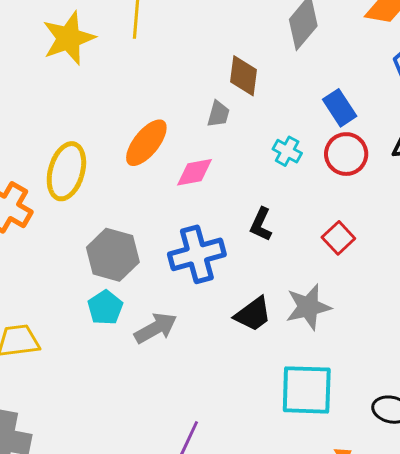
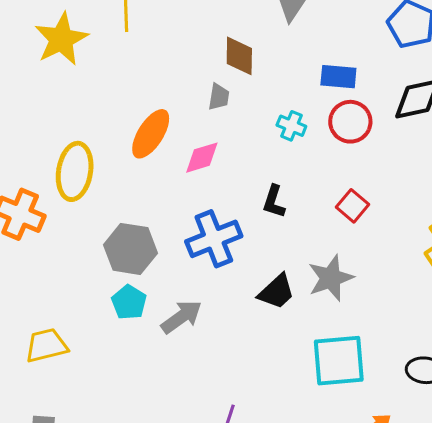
blue rectangle: (340, 108) -> (338, 77), turned -45

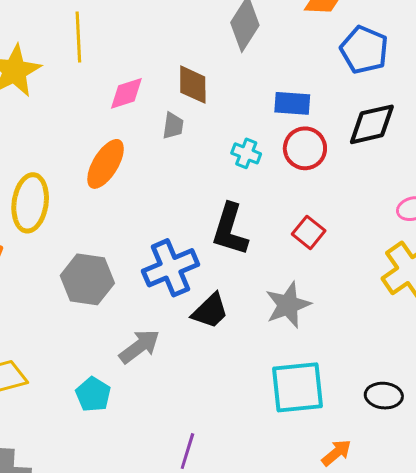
pink diamond: (202, 158) -> (126, 93), moved
black L-shape: (274, 202) -> (230, 229), size x1.6
black trapezoid: (277, 292) -> (210, 311), moved
cyan pentagon: (129, 302) -> (93, 394), moved

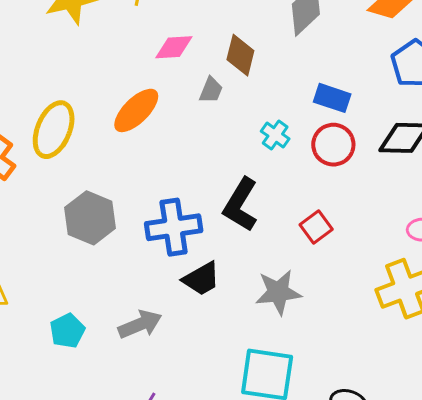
gray arrow: (139, 346) -> (140, 324), moved

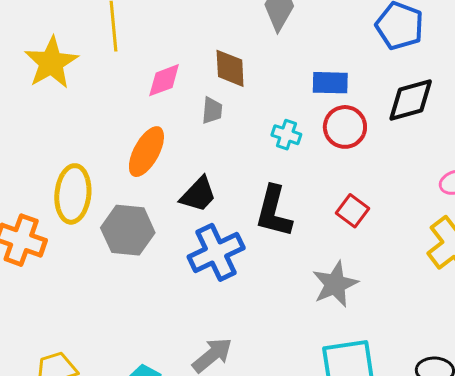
gray hexagon: (90, 218) -> (128, 230), moved
black trapezoid: (201, 279) -> (198, 194), moved

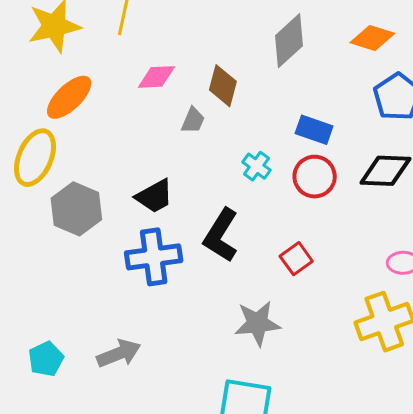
orange ellipse: (146, 152) -> (69, 97), moved

